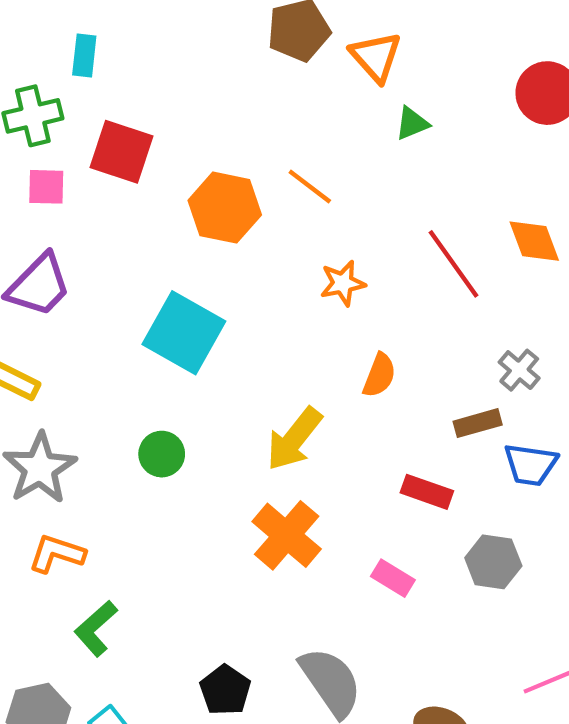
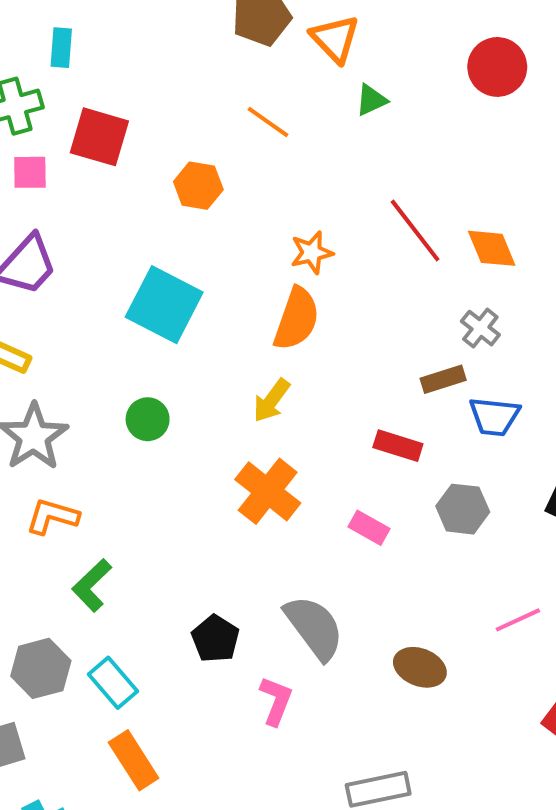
orange line: (310, 186) -> (268, 122), moved
orange hexagon: (225, 208) -> (198, 186), size x0.7
orange diamond: (534, 241) -> (492, 248), moved
orange semicircle: (379, 375) -> (297, 319), moved, size x1.5
yellow arrow: (294, 439) -> (271, 400), size x0.7

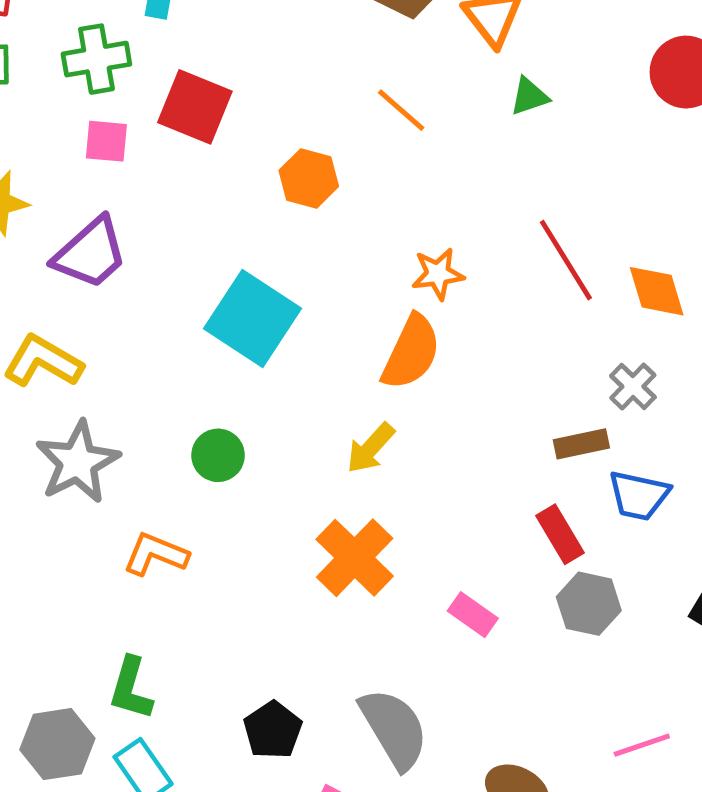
red rectangle: (398, 446) -> (560, 534), moved, turned 36
orange L-shape: (52, 516) -> (156, 554), moved
green L-shape: (92, 585) -> (131, 688), moved, turned -36

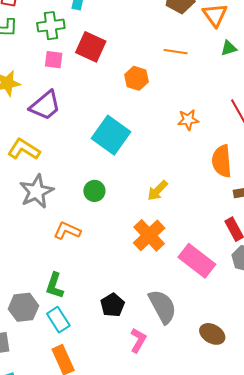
orange line: (401, 110) -> (176, 52), turned -35
orange semicircle: (411, 352) -> (222, 161), moved, turned 148
pink rectangle: (473, 615) -> (197, 261), size x1.8

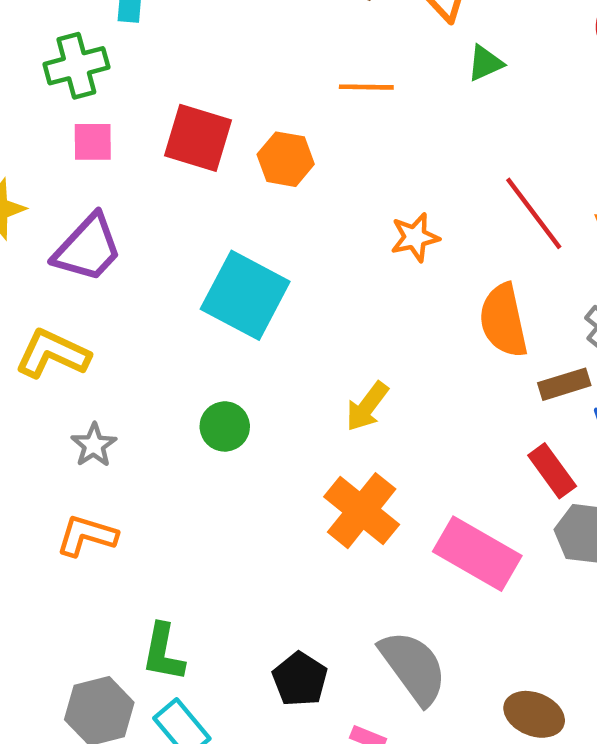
red square: (91, 47) -> (198, 138), moved
gray star: (36, 191) -> (94, 445), size x0.6
orange L-shape: (67, 231) -> (87, 536), moved

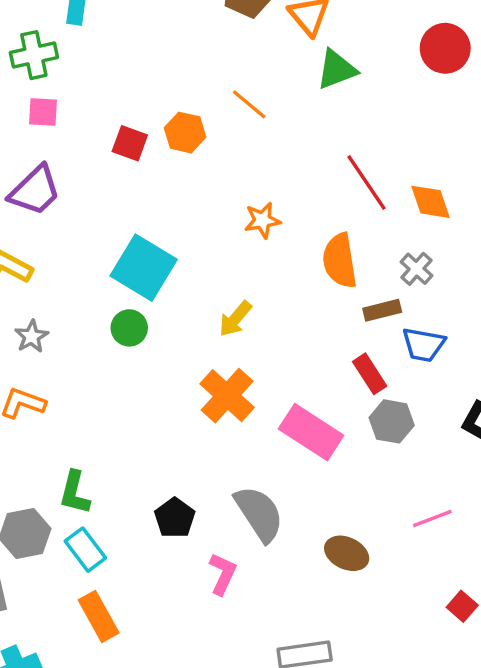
green triangle: (485, 63) -> (337, 69), size x1.5
orange line: (366, 87) -> (249, 104), moved, turned 36
red square: (198, 138) -> (130, 143), moved, size x0.7
orange star: (415, 237) -> (262, 220), moved
cyan square: (245, 295) -> (144, 268), moved

